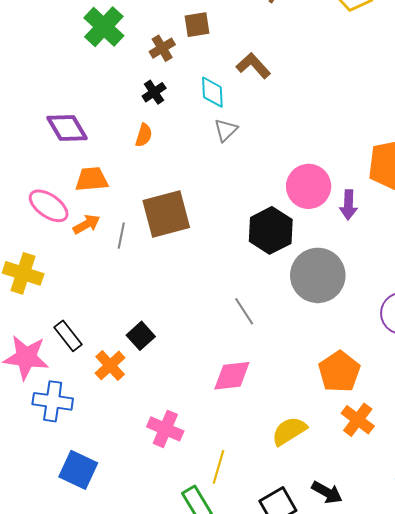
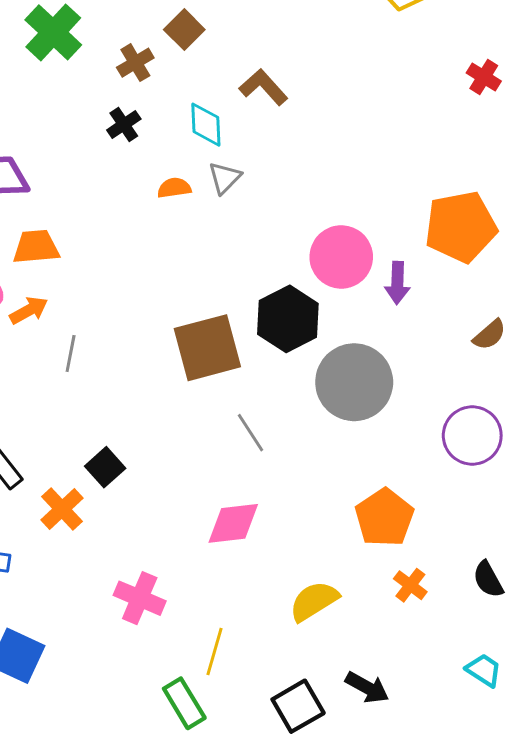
brown square: (197, 25) -> (184, 30), turned -36
orange semicircle: (144, 135) -> (174, 188), moved, turned -115
brown square: (166, 214) -> (207, 348), moved
gray line: (121, 236) -> (71, 353), moved
orange cross: (358, 420) -> (410, 585), size x0.7

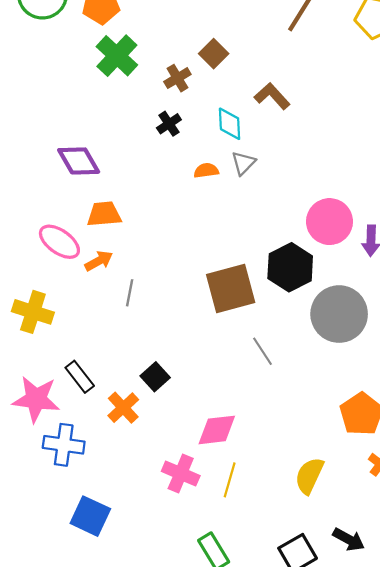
pink diamond: (233, 523) -> (217, 430), moved
yellow semicircle: (314, 601) -> (309, 476), turned -33
yellow line: (215, 651) -> (230, 480), moved

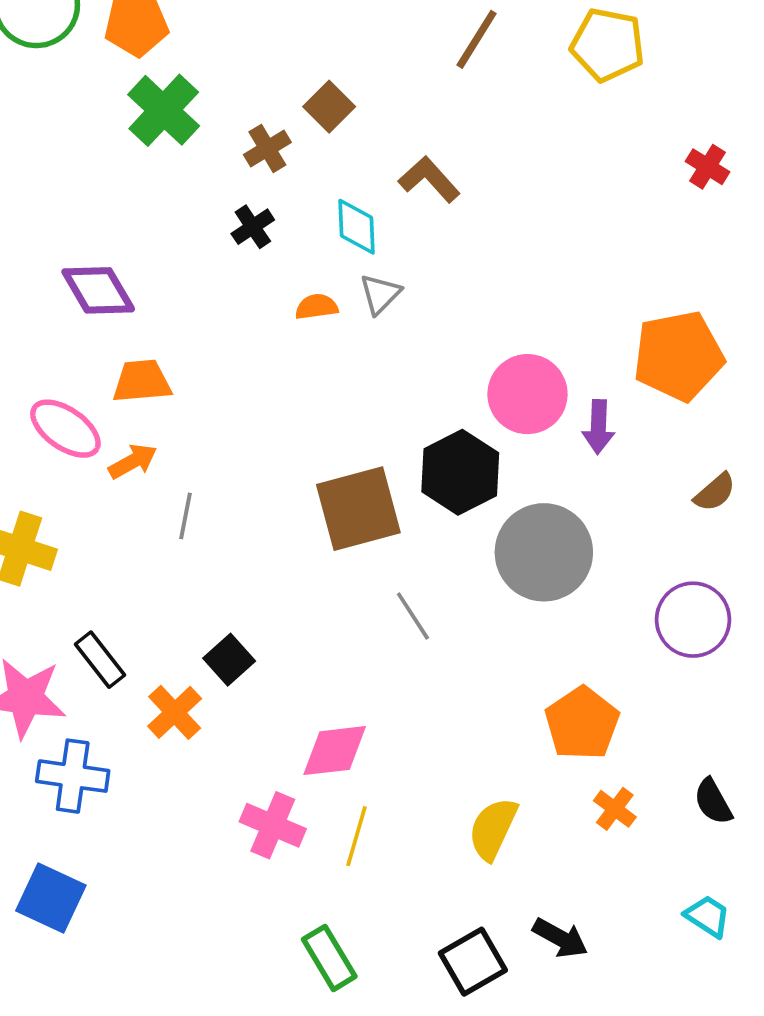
blue square: (90, 516) -> (51, 898), moved

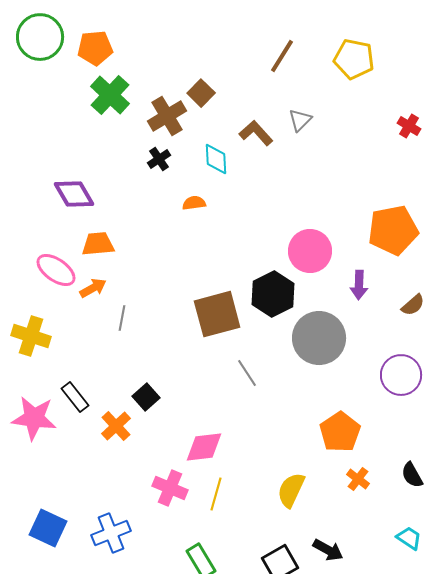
brown cross: (267, 148) -> (167, 116), size x1.5
gray triangle: (380, 294) -> (300, 120), moved
purple arrow: (598, 427) -> (359, 285), moved
blue cross: (73, 776) -> (111, 533), moved, turned -30

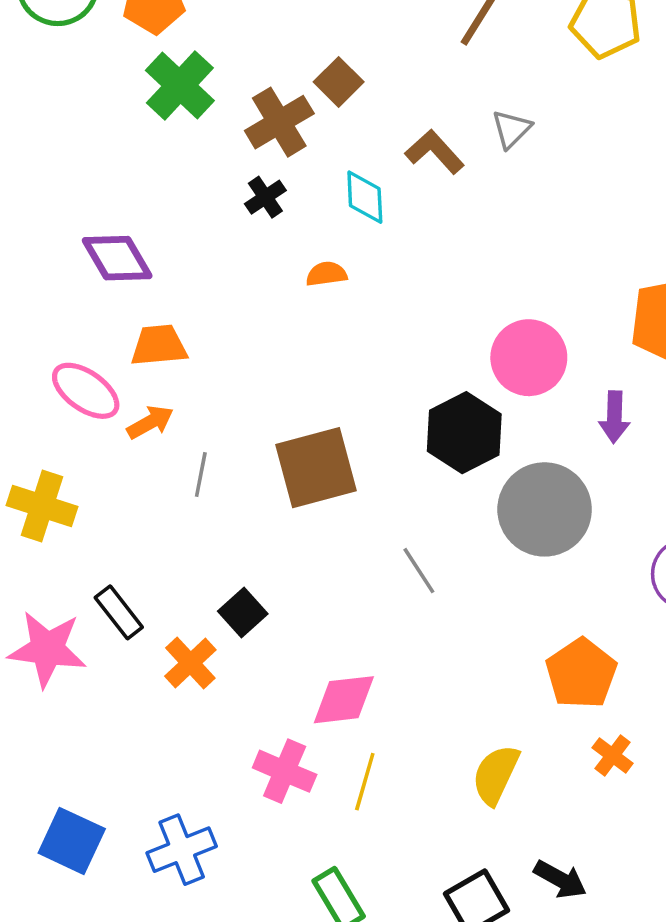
brown square: (217, 314) -> (316, 468), moved

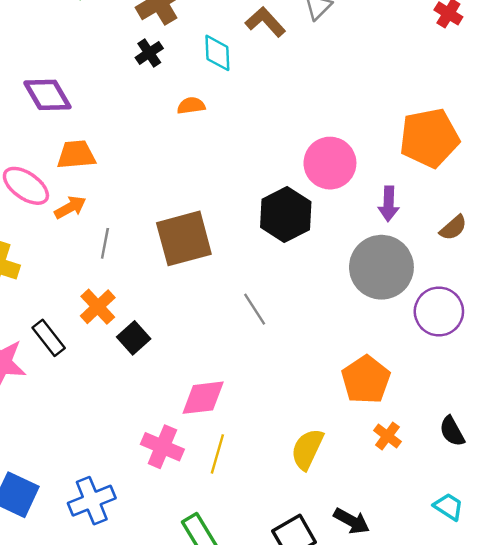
gray circle: (545, 509) -> (381, 267), moved
orange cross: (190, 663) -> (98, 307), moved

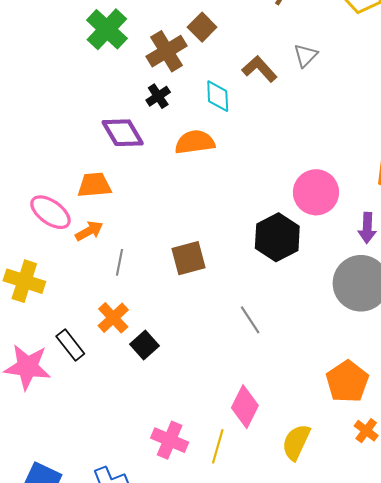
purple diamond: (47, 95) -> (123, 133), moved
orange semicircle: (191, 106) -> (195, 142), size x1.6
brown square: (184, 238) -> (188, 258), size x0.7
pink diamond: (203, 398) -> (245, 407), moved, turned -57

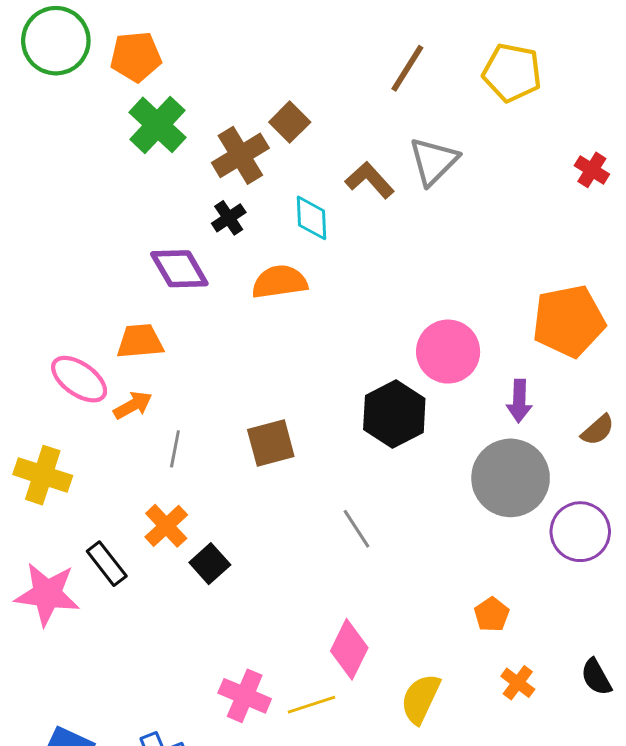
gray triangle: (306, 55) -> (434, 161), size x1.5
orange pentagon: (347, 382) -> (492, 614), size x0.6
yellow line: (218, 446) -> (312, 705), turned 56

